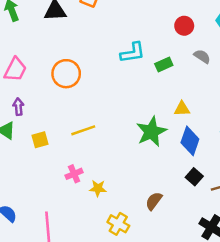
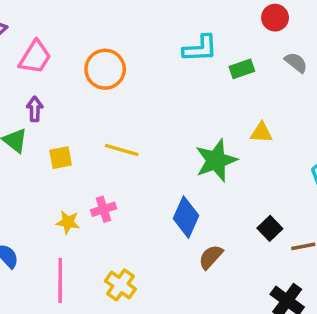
yellow line: (83, 130) -> (122, 150), turned 30
blue diamond: (190, 141) -> (186, 217), moved
yellow star: (98, 188) -> (68, 222), moved
yellow cross: (118, 224) -> (120, 285), moved

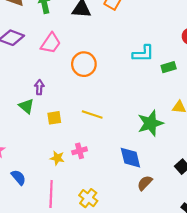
pink trapezoid: (35, 57) -> (51, 43), moved
blue diamond: (186, 217) -> (130, 158), turned -40

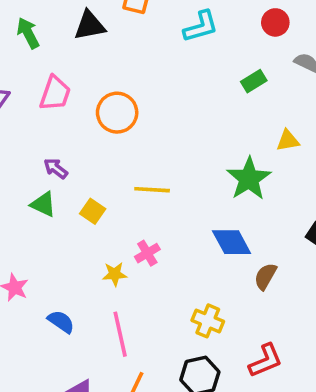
cyan L-shape: (143, 54) -> (201, 27), moved
purple arrow: (39, 87) -> (56, 168), turned -40
yellow square: (54, 118) -> (93, 211), turned -32
yellow cross: (88, 198) -> (208, 321), moved

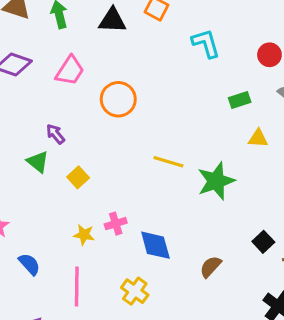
cyan L-shape: (201, 27) -> (206, 43), turned -104
yellow triangle: (288, 141) -> (258, 138), moved
yellow line: (152, 190) -> (168, 162), moved
blue diamond: (232, 242) -> (155, 245), moved
yellow cross: (208, 321) -> (135, 291), moved

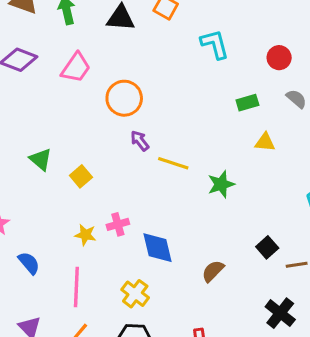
purple arrow: (55, 134) -> (140, 141), moved
green star: (216, 181) -> (221, 184), size x0.7

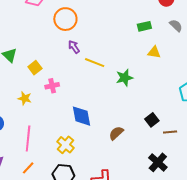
pink cross: (118, 224) -> (52, 86), moved
yellow star: (85, 235) -> (25, 98), moved

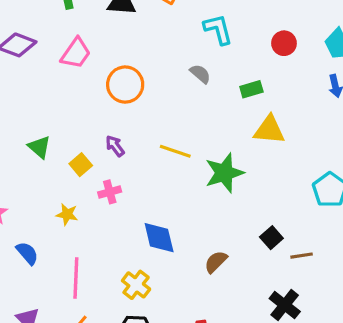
gray semicircle: (176, 26) -> (200, 74), moved
purple arrow: (74, 47) -> (115, 146), moved
yellow triangle: (154, 52) -> (269, 130), size x1.5
green star: (125, 78) -> (224, 173), size x1.4

